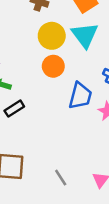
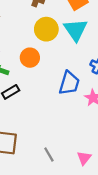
orange circle: (53, 66) -> (30, 58), moved

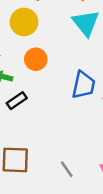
yellow circle: (46, 29) -> (24, 22), moved

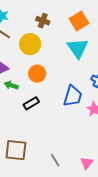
black rectangle: (17, 101) -> (31, 103), moved

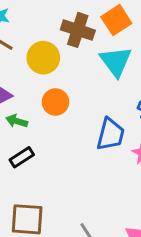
brown cross: (43, 21) -> (78, 30), moved, size x1.5
black rectangle: (31, 103) -> (22, 157), moved

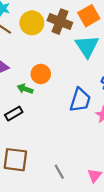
yellow circle: (43, 58) -> (32, 23), moved
green arrow: (17, 121) -> (25, 89), moved

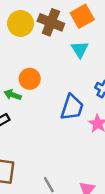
cyan triangle: (87, 46) -> (80, 49), size x0.7

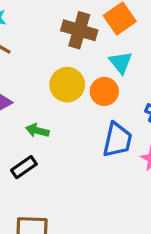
yellow circle: (21, 23) -> (67, 85), moved
orange circle: (30, 79) -> (104, 91), moved

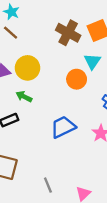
yellow circle: (67, 85) -> (27, 68), moved
blue trapezoid: (117, 140) -> (63, 127), moved, turned -140

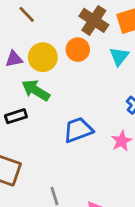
orange circle: (77, 79) -> (78, 50), moved
green arrow: (24, 97) -> (36, 90), size x1.5

